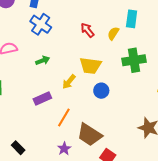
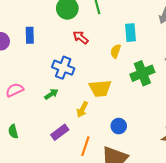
blue cross: (41, 24) -> (63, 68), moved
red arrow: (87, 30) -> (81, 37), moved
blue circle: (101, 91) -> (119, 126), moved

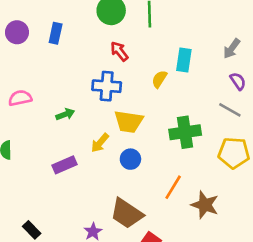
blue cross: (63, 68) -> (107, 86), moved, turned -30
green cross: (142, 73) -> (185, 132), moved
blue circle: (119, 126) -> (130, 159), moved
orange line: (85, 146) -> (173, 187), moved

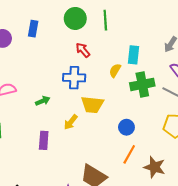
blue rectangle: (56, 33) -> (33, 29), moved
green cross: (185, 132) -> (142, 84), moved
blue circle: (130, 159) -> (126, 127), moved
purple rectangle: (65, 165) -> (44, 140), turned -60

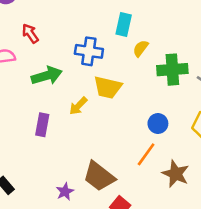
red arrow: (83, 50) -> (30, 33), moved
cyan rectangle: (134, 55) -> (124, 25), moved
green arrow: (43, 101) -> (47, 76), size x1.6
blue circle: (126, 127) -> (158, 124), moved

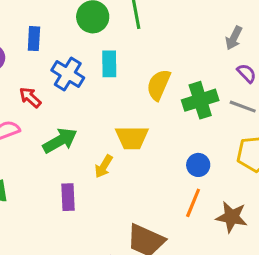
cyan rectangle: (124, 25) -> (109, 64), moved
yellow semicircle: (141, 48) -> (159, 85), size x1.5
blue cross: (89, 51) -> (68, 74), moved, turned 36

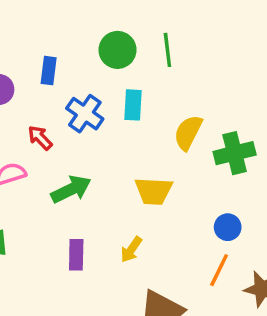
yellow arrow: (104, 166) -> (131, 250), moved

